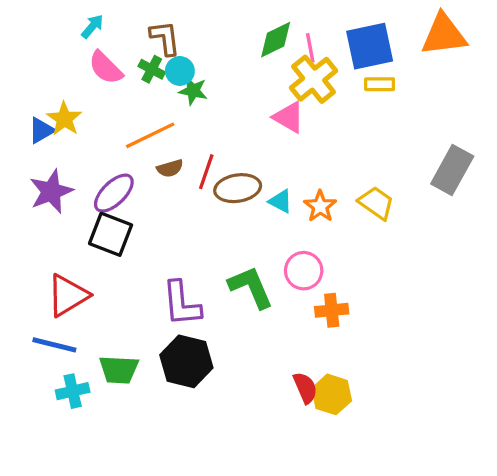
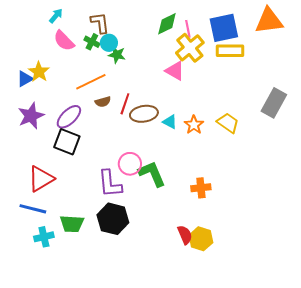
yellow rectangle: (380, 84) -> (230, 51), size x1.5
pink circle: (304, 271) -> (130, 164), moved

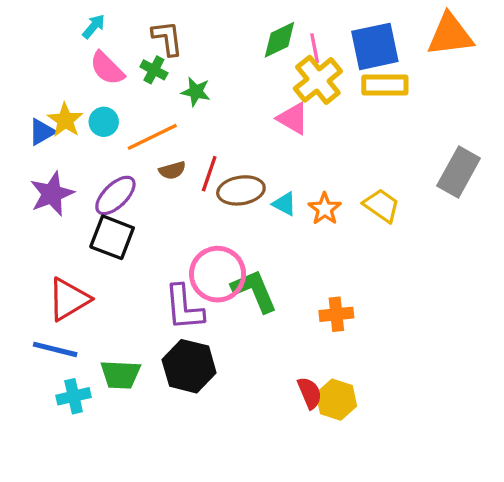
cyan circle: (109, 43) -> (104, 122), moved
pink circle: (130, 164) -> (218, 274), size x1.4

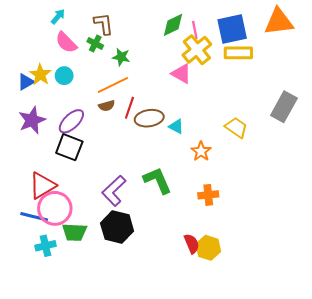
orange line: (152, 137) -> (113, 85), moved
orange star: (325, 209) -> (201, 151), moved
pink circle: (218, 274) -> (55, 208), moved
purple L-shape: (184, 308) -> (114, 191), turned 52

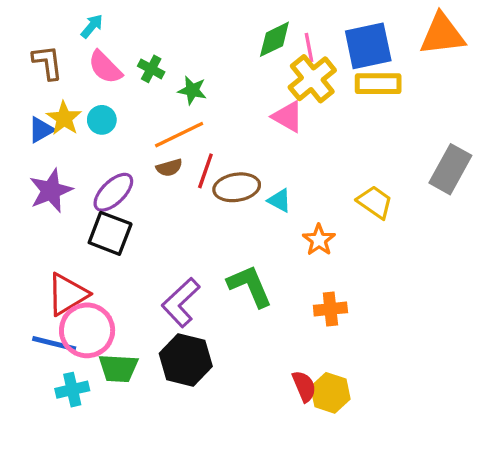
brown L-shape: (104, 24) -> (48, 62), moved

